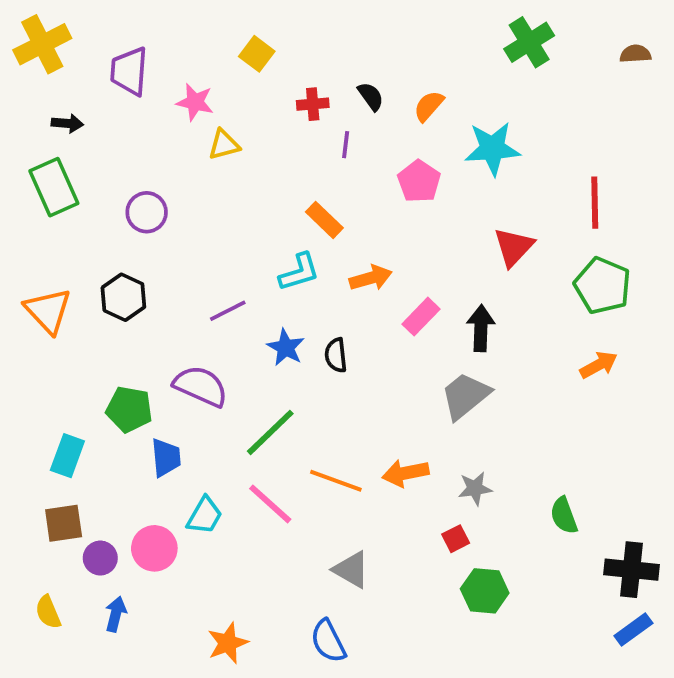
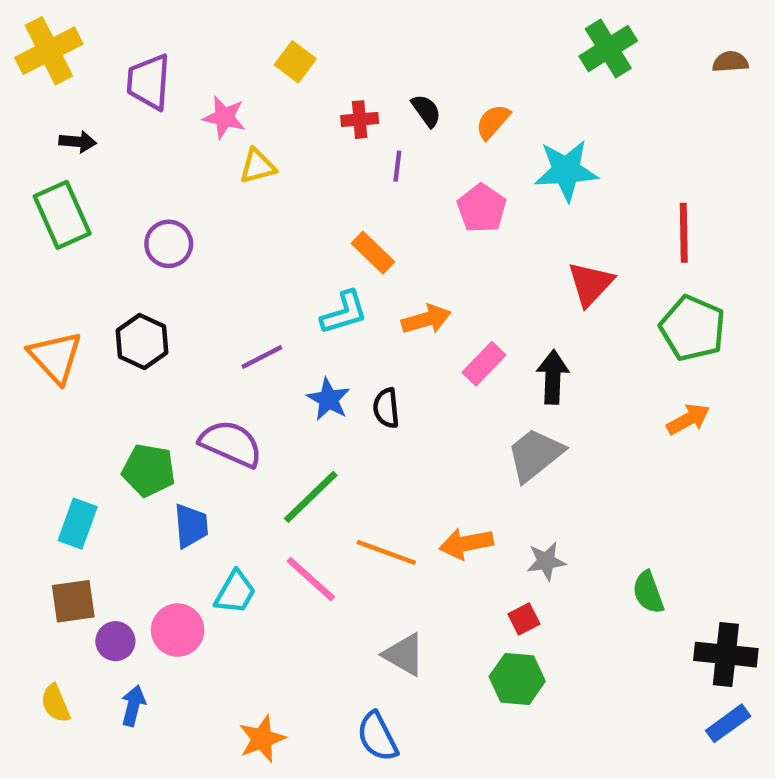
green hexagon: (485, 591) -> (517, 679), moved

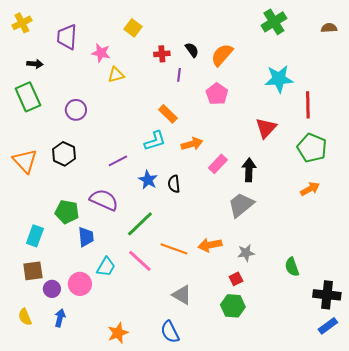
yellow cross: (49, 51) -> (22, 23), size x0.7
orange semicircle: (493, 122) -> (222, 55), size x1.4
cyan star: (566, 171) -> (279, 79), moved

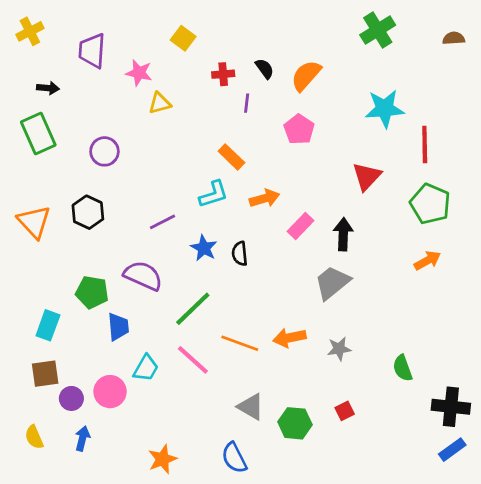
red square: (236, 279) -> (345, 411), moved
green hexagon: (233, 306) -> (295, 423), moved

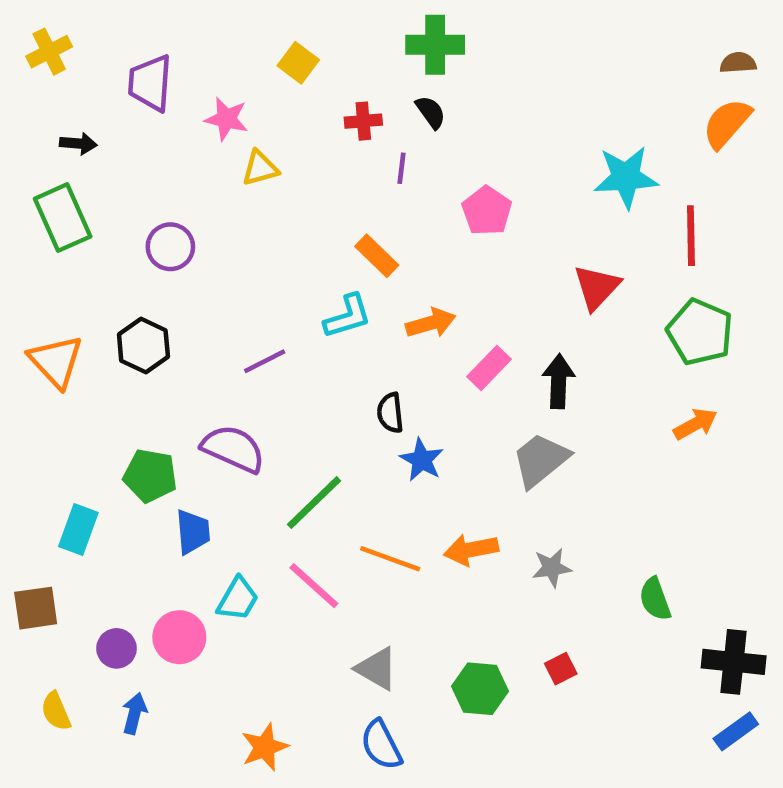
green cross: (378, 30) -> (435, 45), moved, turned 32
orange semicircle: (306, 76) -> (727, 123), moved
blue star: (204, 248) -> (422, 460), moved
brown square: (45, 374) -> (36, 608), moved
gray triangle: (251, 407) -> (377, 669), moved

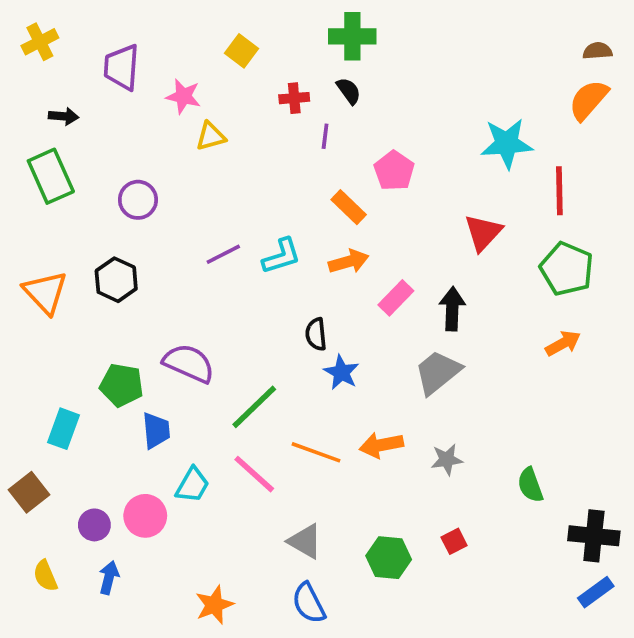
orange rectangle: (377, 256) -> (349, 207), moved
purple line: (265, 361) -> (223, 254), moved
brown square: (36, 608) -> (29, 492), turned -30

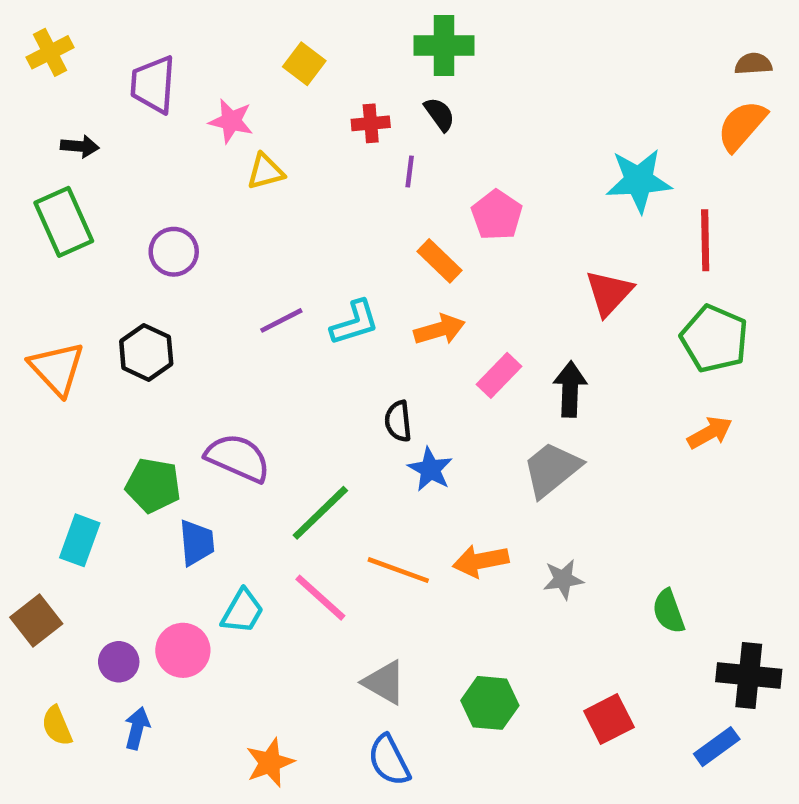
red square: (454, 541) -> (609, 719), moved, size x1.5
blue rectangle: (596, 592) -> (717, 747), moved

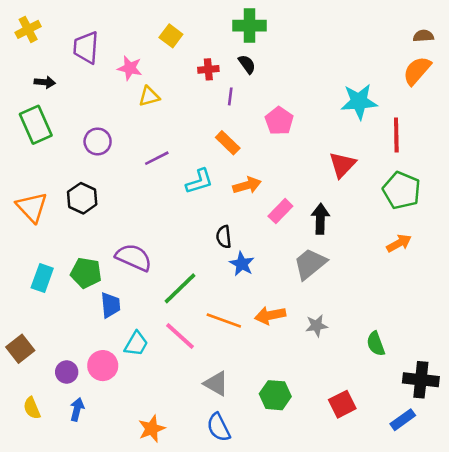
orange rectangle: (439, 261) -> (228, 143), moved
purple line: (281, 320) -> (157, 158), moved
cyan rectangle: (80, 540) -> (42, 278), moved

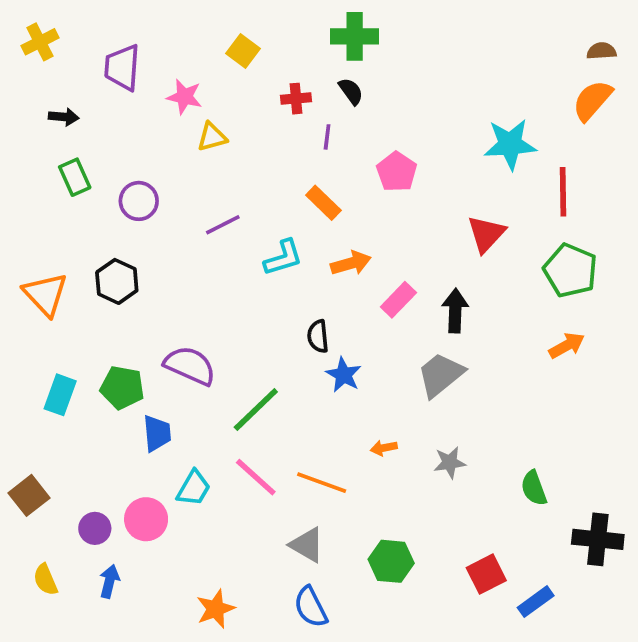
green rectangle: (36, 125) -> (75, 177), moved, size x0.7
orange arrow: (270, 315) -> (384, 448), size x0.6
orange line: (224, 320) -> (322, 483), moved
blue rectangle: (403, 420) -> (536, 602), moved

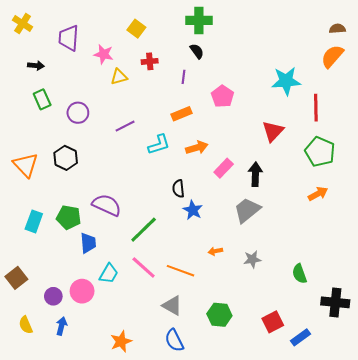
yellow cross: (40, 42) -> (23, 23), turned -30
red cross: (296, 99) -> (150, 61), moved
orange rectangle: (323, 203) -> (182, 114), turned -66

